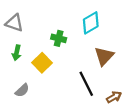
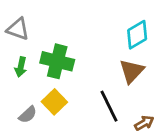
cyan diamond: (91, 23) -> (137, 35), moved
green cross: (59, 38) -> (57, 61), moved, size x1.6
yellow square: (42, 63) -> (54, 102), moved

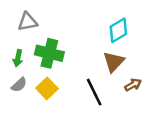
gray triangle: (18, 29) -> (28, 22), moved, turned -30
gray semicircle: (28, 115) -> (19, 85), moved
brown arrow: (144, 123) -> (133, 85), moved

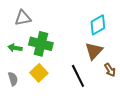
green arrow: (18, 58) -> (15, 48), turned 88
gray semicircle: (19, 85) -> (13, 79), moved, turned -64
brown arrow: (133, 85) -> (110, 70), turned 88

